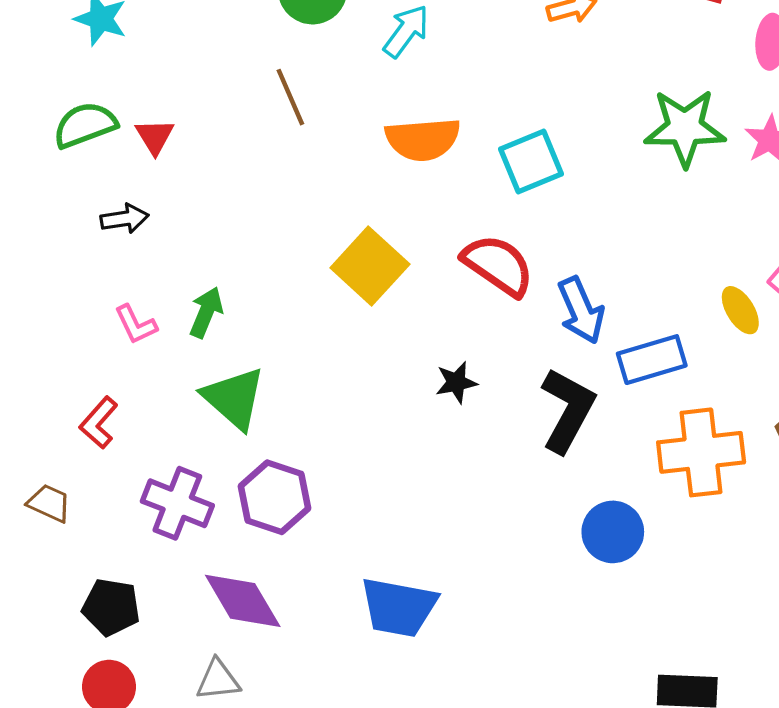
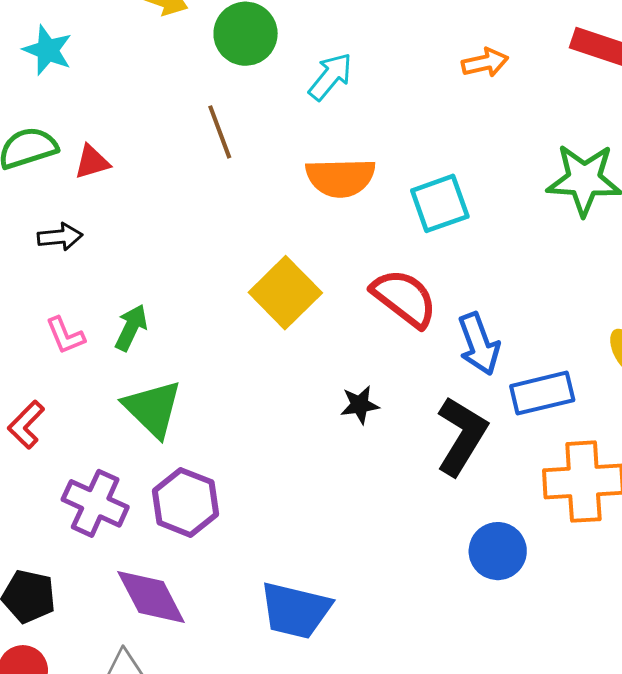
red triangle: (155, 137) -> (92, 162), turned 42

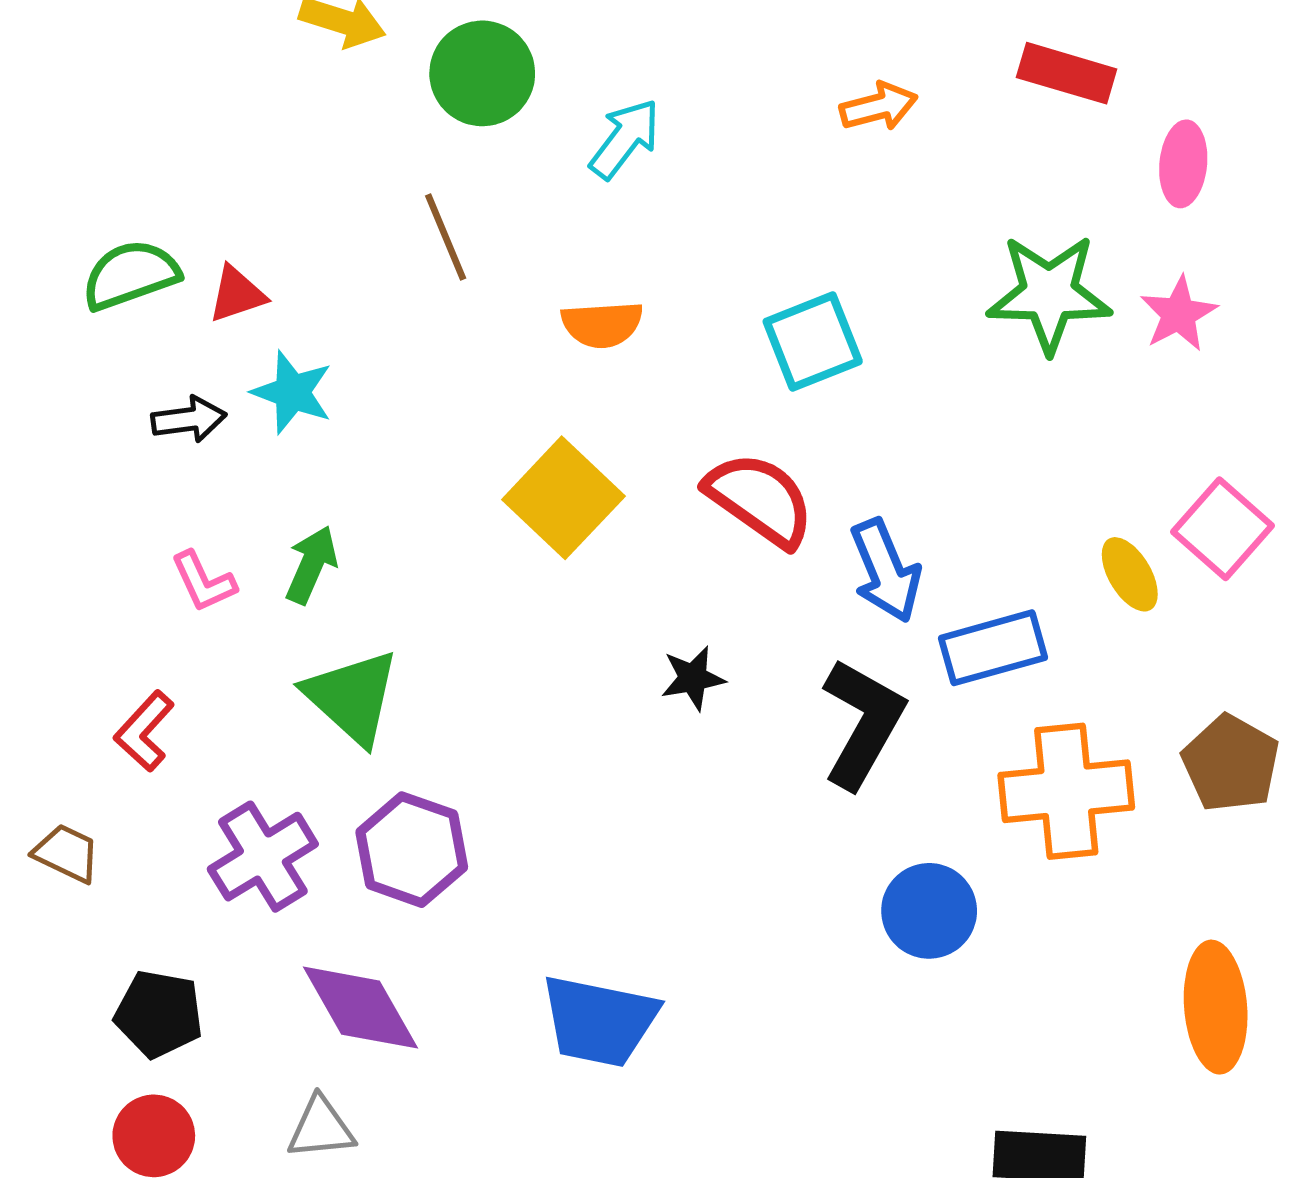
cyan star: (48, 50) -> (292, 392), moved
orange semicircle: (341, 178) -> (602, 324), moved, size x0.7
purple cross: (95, 503) -> (263, 857), turned 36

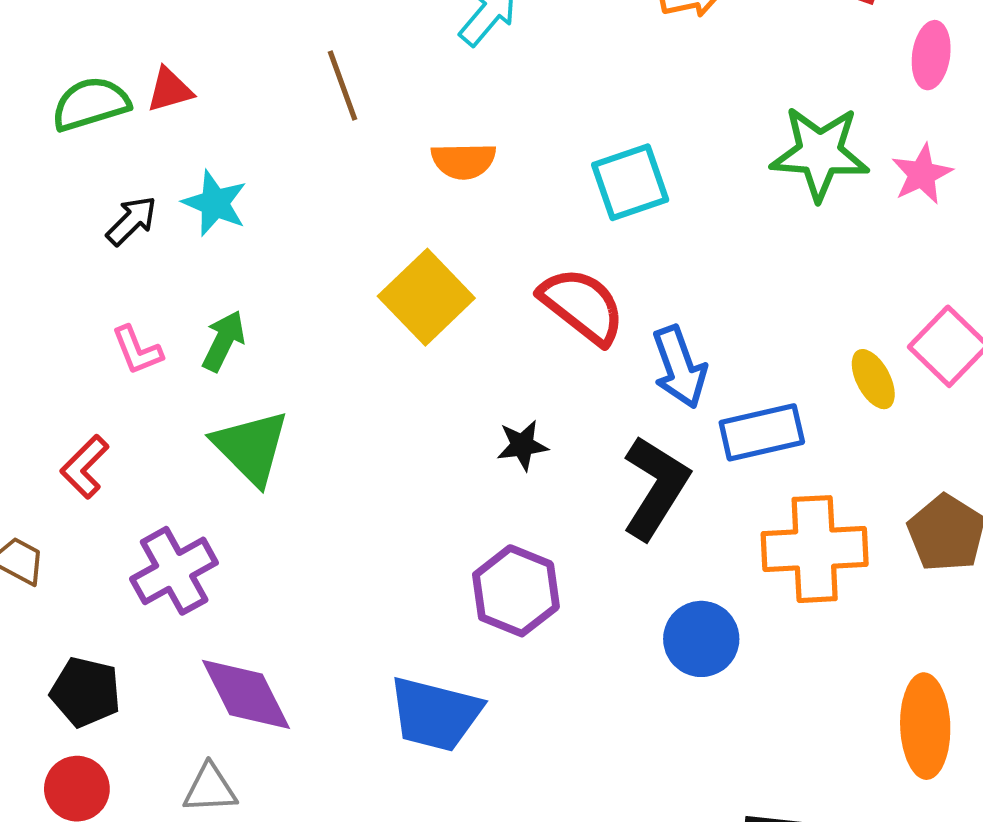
red triangle: (237, 294) -> (170, 90), moved
black arrow: (189, 419) -> (132, 221), turned -40
purple hexagon: (412, 850) -> (516, 591), moved

